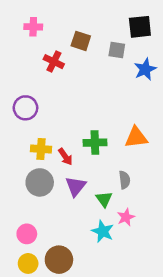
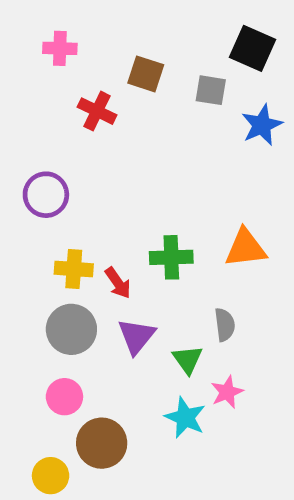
black square: (140, 27) -> (253, 48), turned 30
pink circle: (27, 234) -> (64, 397), moved
brown circle: (59, 260) -> (102, 443), moved

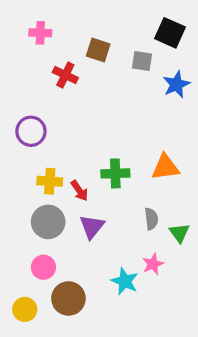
green triangle: (188, 360) -> (179, 233), moved
yellow circle: (51, 476) -> (25, 309), moved

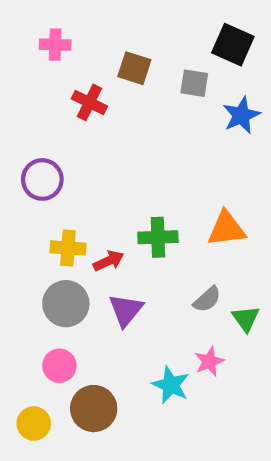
red arrow: (79, 191) -> (109, 261), turned -80
gray semicircle: (151, 219) -> (207, 299), turned 55

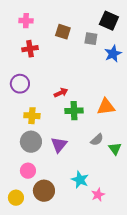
red cross: (89, 102) -> (30, 49), moved, turned -35
red arrow: (109, 261) -> (61, 93), moved
pink star: (209, 361) -> (98, 195), moved

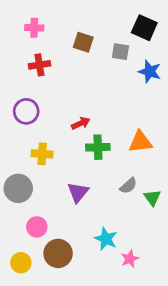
blue star: (113, 54) -> (150, 72), turned -30
gray circle: (31, 142) -> (18, 188), moved

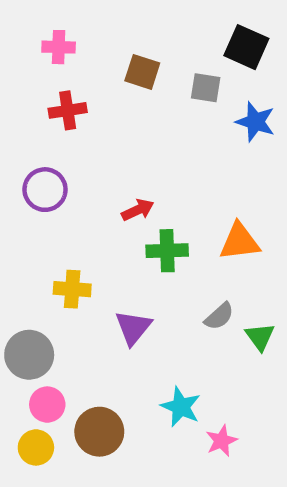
yellow cross: (42, 154) -> (72, 289), moved
gray circle: (18, 188) -> (29, 355), moved
pink circle: (37, 227) -> (47, 405), moved

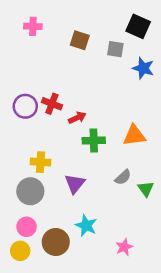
red cross: (68, 110) -> (52, 104), moved, turned 30
gray circle: (29, 355) -> (30, 191), moved
cyan star: (181, 407) -> (86, 226), moved

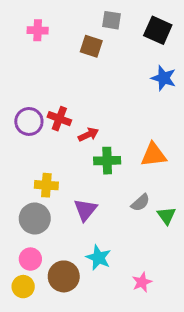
gray square: (115, 49) -> (111, 20), moved

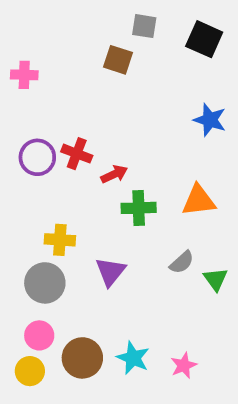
pink cross: (38, 30) -> (24, 75), moved
blue star: (164, 78) -> (210, 120), moved
cyan star: (98, 258) -> (133, 358), moved

